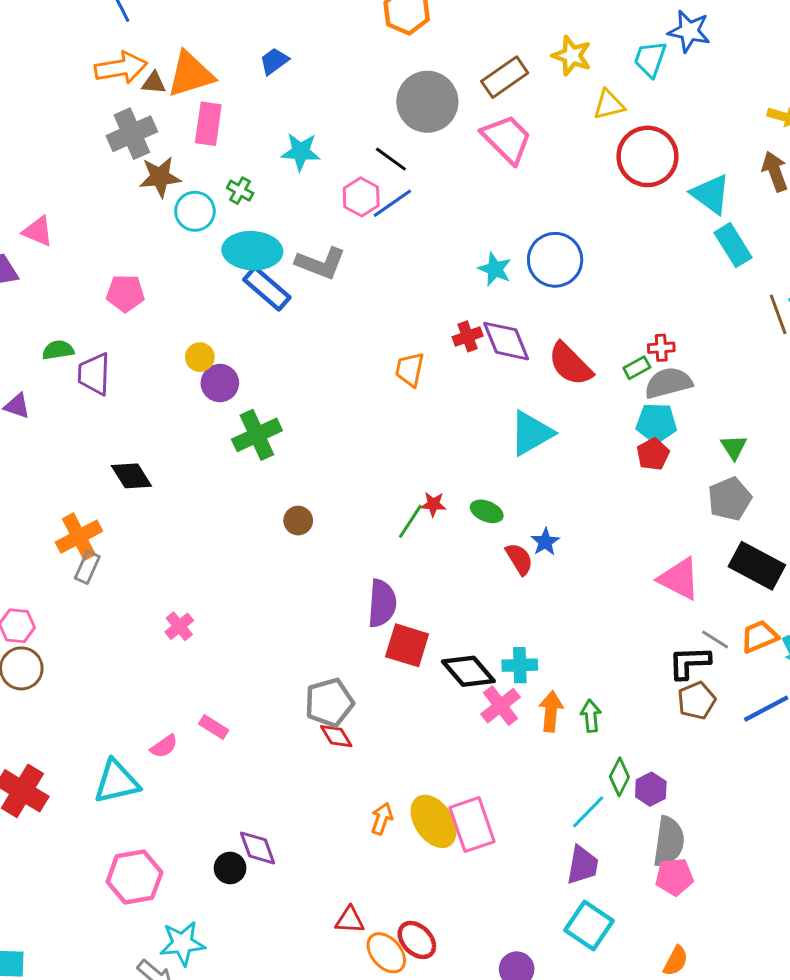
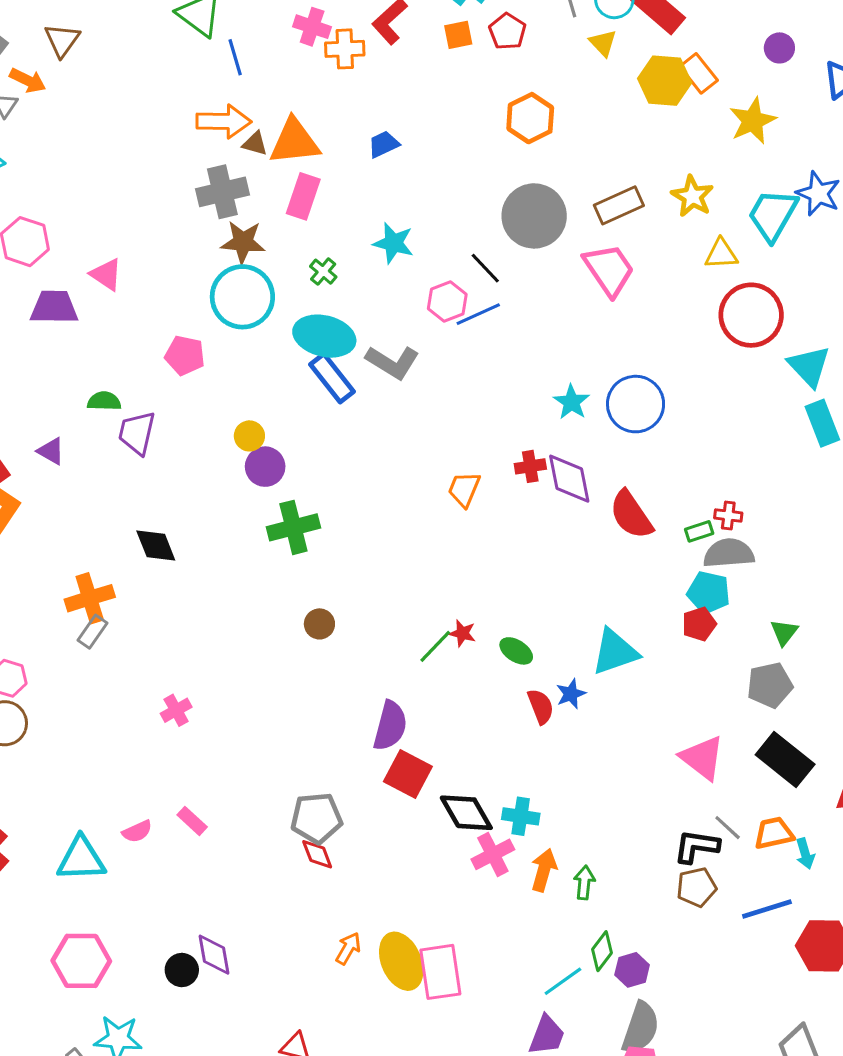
cyan trapezoid: (650, 59) -> (773, 215), size x1.4
cyan circle: (195, 211) -> (242, 297), moved, size x1.5
cyan triangle: (531, 433) -> (615, 652), moved

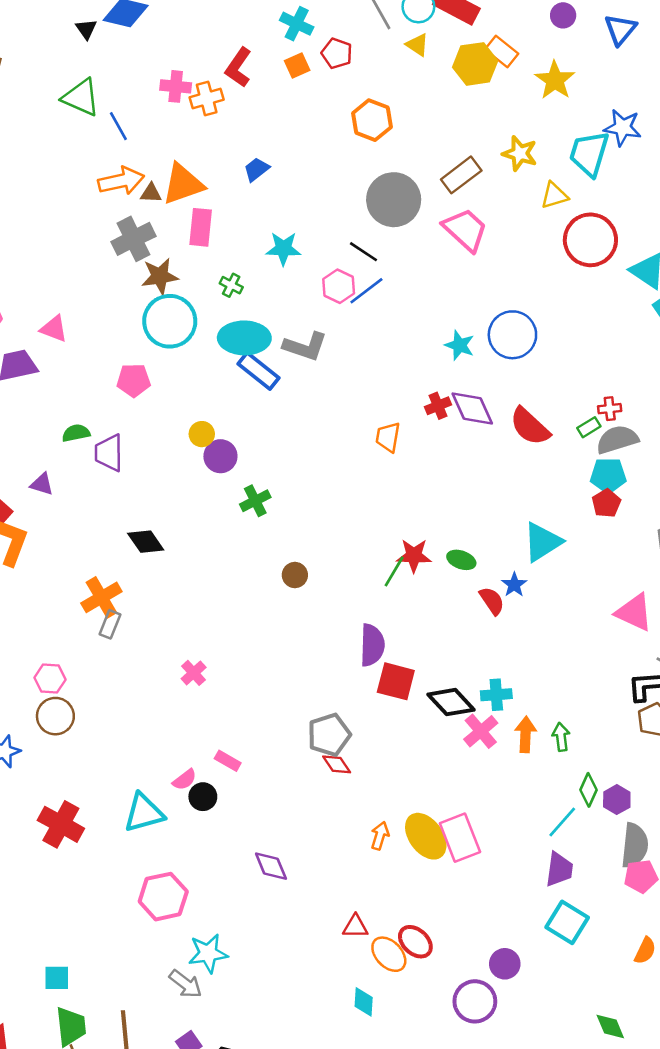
green cross: (293, 527) -> (255, 501), size x0.7
red star: (462, 633) -> (414, 556), size x1.5
black circle: (182, 970) -> (203, 797), moved

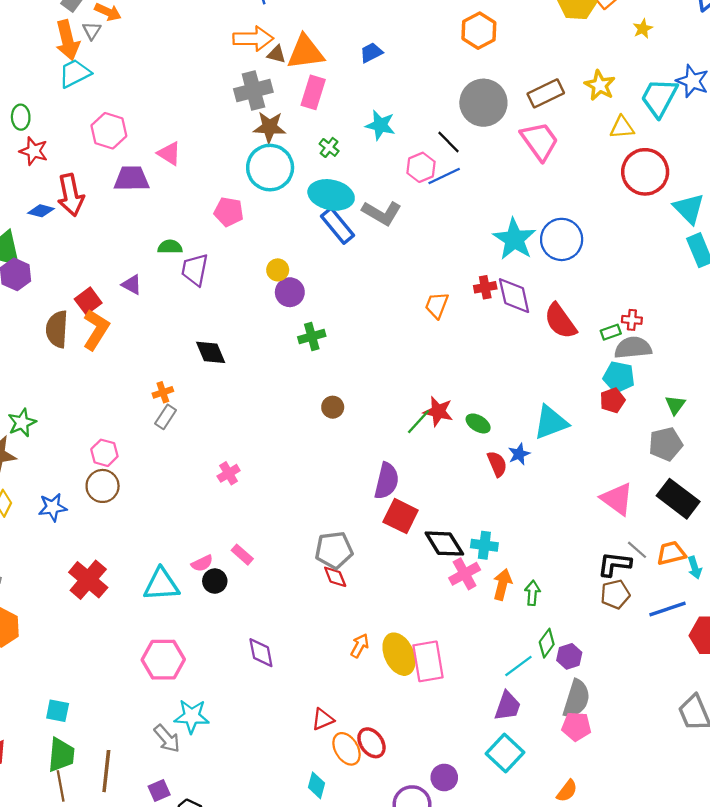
yellow star: (555, 80) -> (643, 29), size x0.6
cyan star: (460, 345) -> (514, 239), size x1.6
orange cross: (101, 597) -> (163, 392), size x0.6
red triangle: (355, 927) -> (323, 719), turned -35

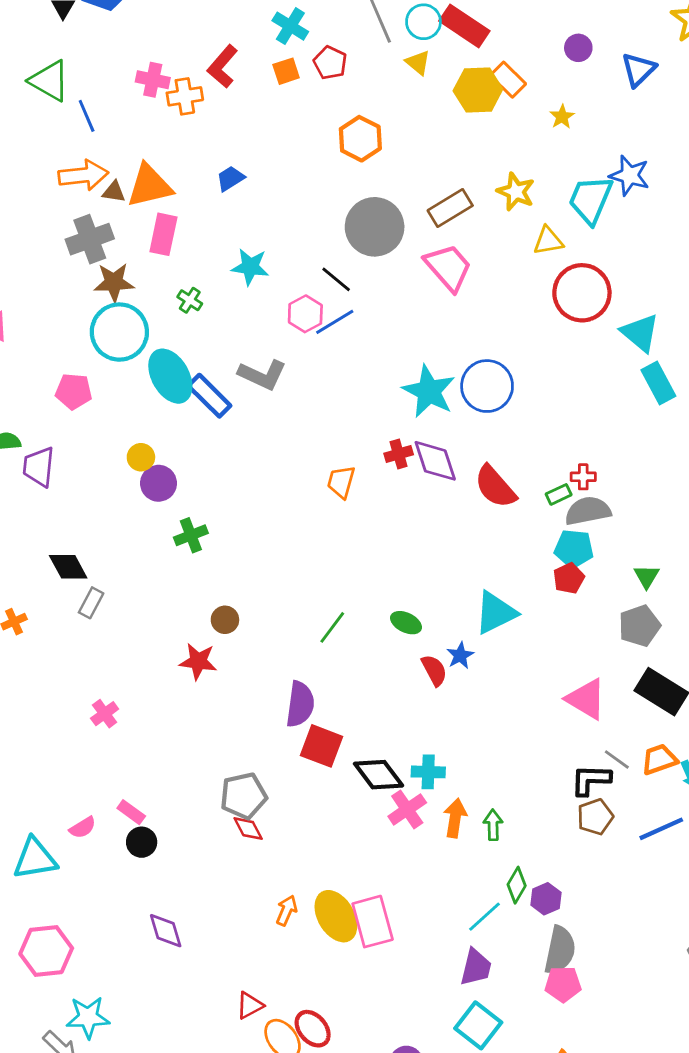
cyan ellipse: (331, 195) -> (170, 376), moved, turned 54
red star: (438, 411) -> (198, 661), moved
gray rectangle: (166, 417) -> (91, 603), moved
black circle: (215, 581) -> (142, 842), moved

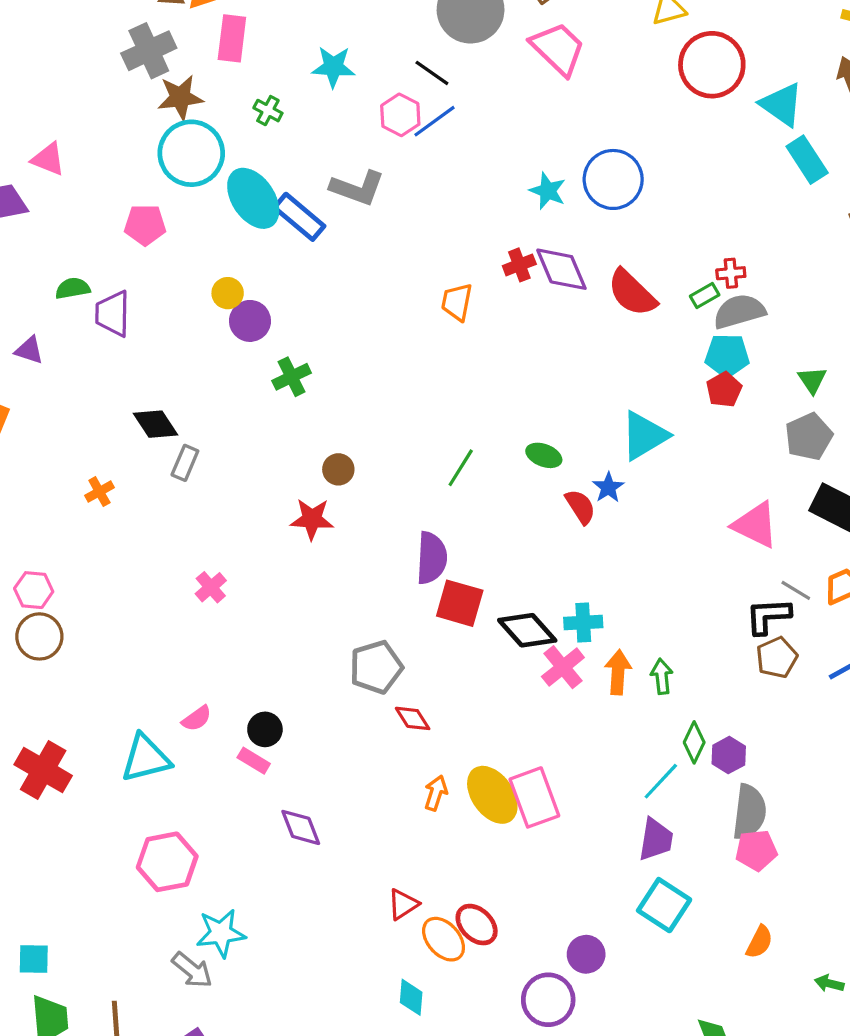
cyan star: (429, 391) -> (548, 191), size x0.6
pink rectangle: (131, 812) -> (254, 761), moved
red diamond: (248, 829) -> (413, 718), moved

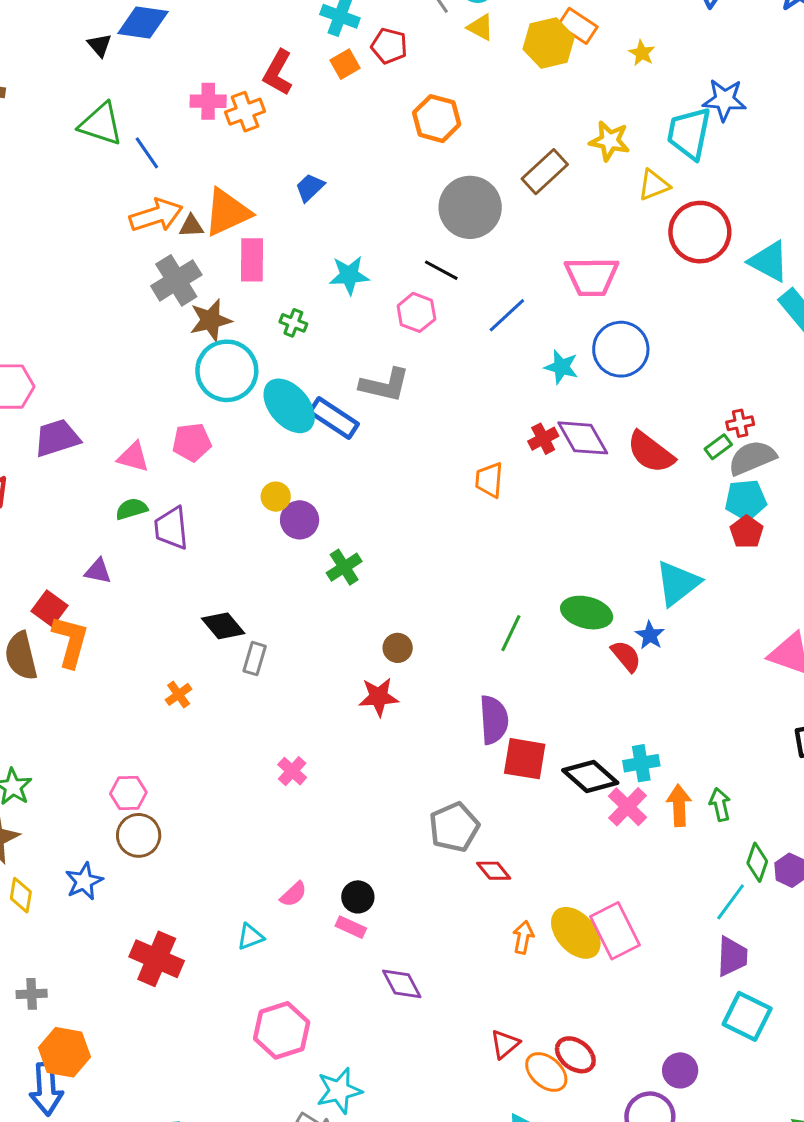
pink trapezoid: (558, 49) -> (592, 276), moved, turned 142
blue line: (434, 121) -> (507, 315), moved
pink triangle: (48, 159) -> (133, 457), moved
green ellipse: (544, 455) -> (587, 613), size x1.5
cyan triangle: (146, 758) -> (250, 937), size x0.6

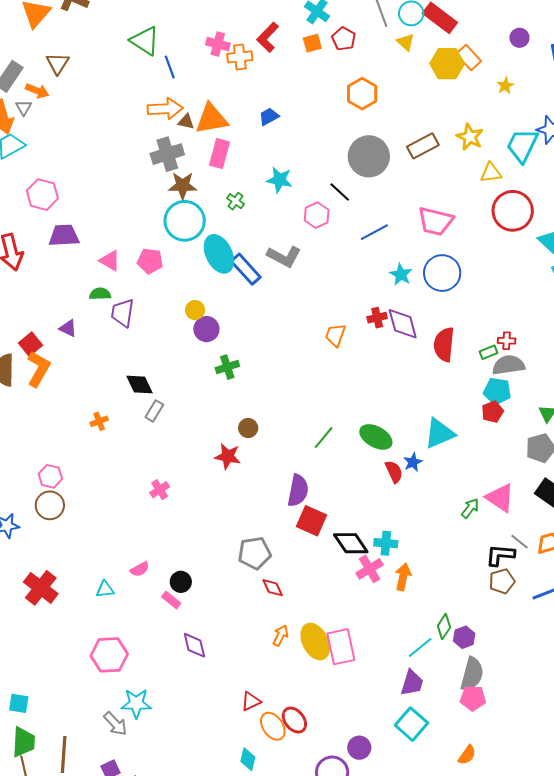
red semicircle: (651, 452) -> (444, 344), turned 44
green arrow: (720, 805) -> (470, 508), moved, turned 35

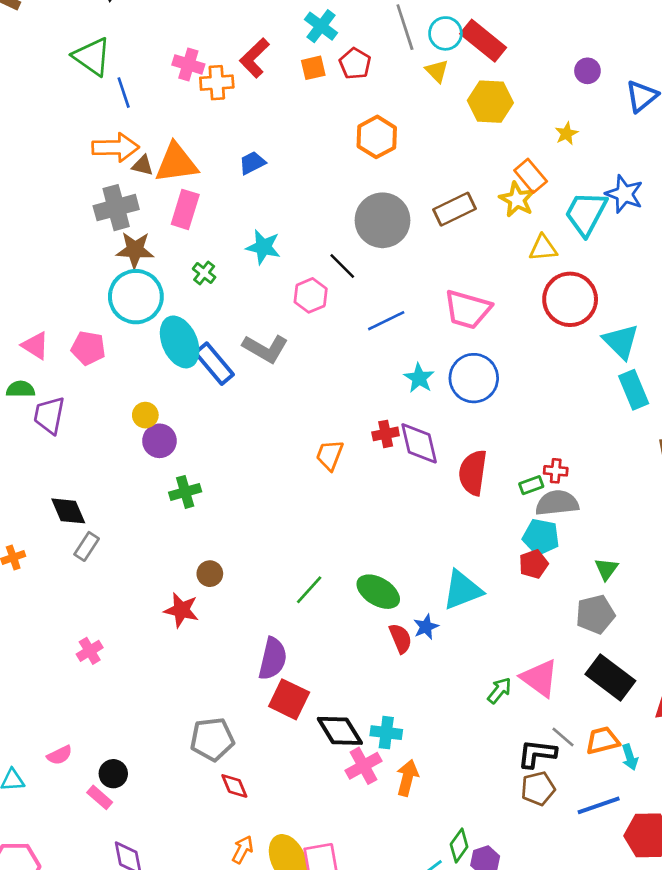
orange rectangle: (469, 57) -> (531, 176), moved

